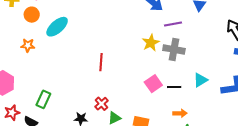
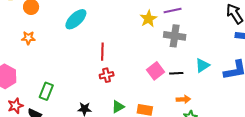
cyan ellipse: (57, 27) -> (76, 19), moved
yellow star: (151, 43) -> (148, 19), moved
red cross: (101, 104) -> (107, 75), moved, turned 32

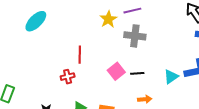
red line: (102, 52) -> (80, 55), moved
cyan triangle: (202, 65) -> (171, 77), moved

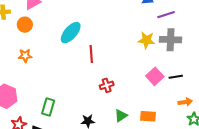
yellow star: (108, 19) -> (147, 40), moved, turned -30
red line: (80, 55) -> (91, 54), moved

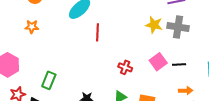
red cross: (107, 85) -> (125, 67), moved, turned 32

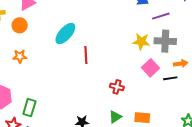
pink square: (158, 62) -> (151, 68), moved
green rectangle: (49, 80) -> (29, 108), moved
orange arrow: (186, 91) -> (181, 64), moved

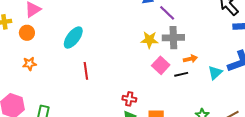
purple line: (161, 16) -> (167, 13), turned 66
red line: (86, 55) -> (86, 71), moved
red cross: (117, 87) -> (129, 99), moved

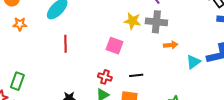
orange star: (29, 64) -> (20, 24), moved
pink square: (161, 65) -> (114, 46), moved, turned -30
black line: (181, 74) -> (136, 75), moved

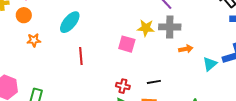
pink square: (114, 46) -> (127, 44), moved

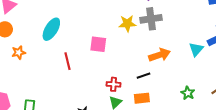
pink square: (127, 44) -> (98, 44), moved
orange arrow: (186, 49) -> (160, 55), moved, size x1.5

